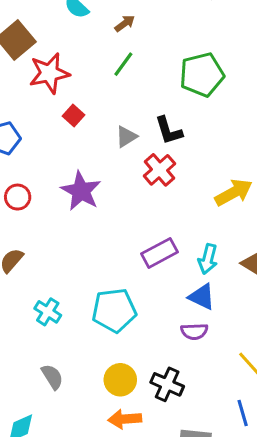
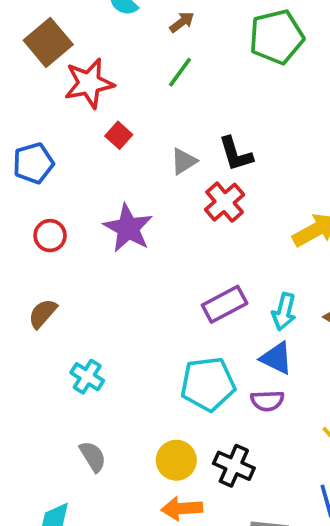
green pentagon: (202, 75) -> (277, 37), moved
cyan pentagon: (114, 310) -> (208, 384), moved

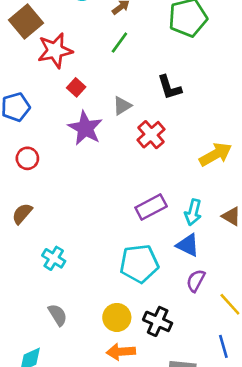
black L-shape: (236, 154) -> (169, 87), moved
purple star: (128, 228) -> (85, 128), moved
purple semicircle: (267, 401) -> (196, 281), moved, turned 120

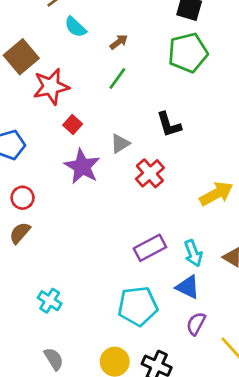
cyan arrow: (193, 212) -> (193, 253), turned -35
brown semicircle: (22, 214) -> (20, 233), moved

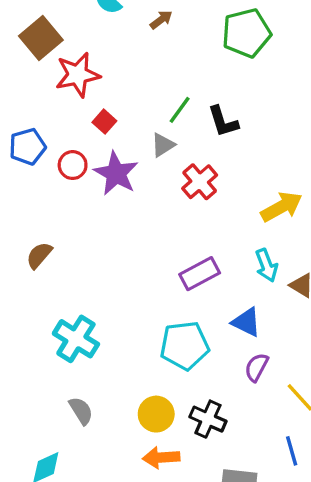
green line: (117, 78) -> (180, 110), moved
red circle: (23, 198) -> (73, 165), moved
cyan arrow: (193, 253) -> (266, 265), moved
cyan cross: (50, 301) -> (76, 339), size x1.5

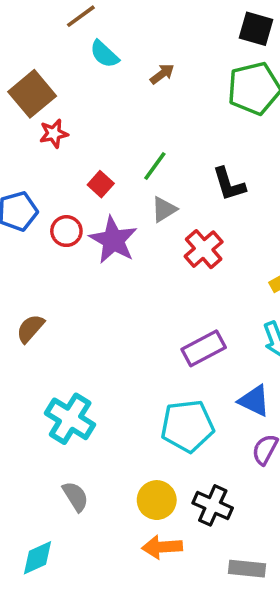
red star: (78, 75) -> (54, 134), moved, size x0.6
green line: (180, 110) -> (155, 166), moved

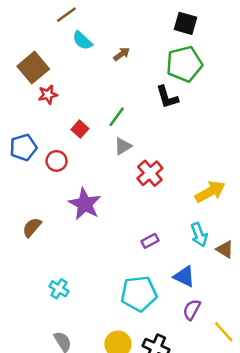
black L-shape: (229, 184) -> (167, 97), moved
purple star: (113, 240) -> (85, 204), moved
purple rectangle: (204, 348) -> (150, 241), size x0.6
cyan cross: (70, 419) -> (59, 289), size x0.6

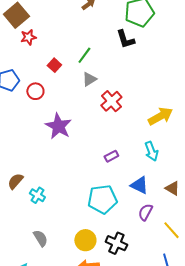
brown semicircle: (32, 227) -> (15, 181), moved
brown triangle: (225, 249) -> (172, 188), moved

